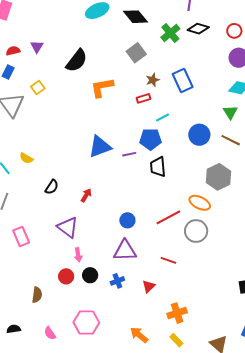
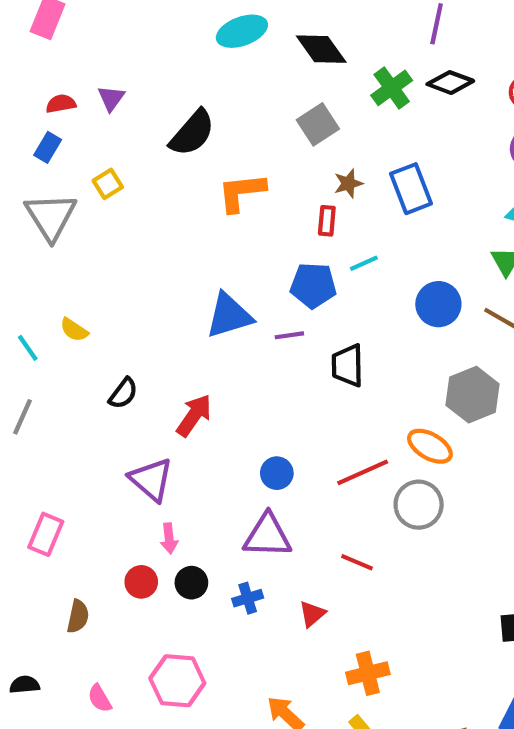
red rectangle: (144, 98) -> (327, 221), turned -72
blue pentagon: (151, 139) -> (313, 285), moved
red arrow: (86, 195) -> (194, 415), size x1.5
pink rectangle: (21, 237) -> (46, 534), moved, turned 42

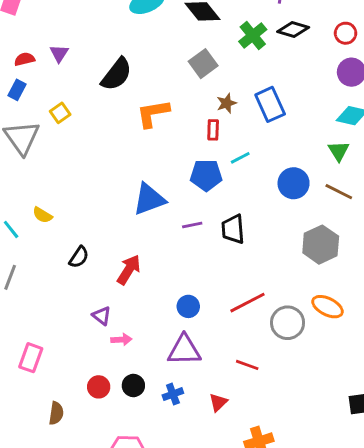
purple line: (289, 335) -> (192, 225), moved
orange ellipse: (430, 446) -> (328, 307), moved
purple triangle: (151, 480) -> (102, 316), size x0.6
pink arrow: (169, 538) -> (121, 340), moved, turned -84

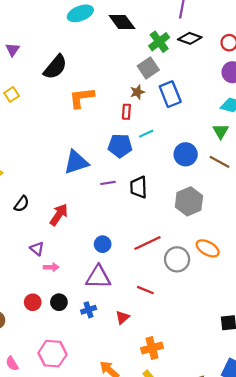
gray square: (203, 64) -> (148, 68), moved
gray hexagon: (321, 245) -> (189, 201), moved

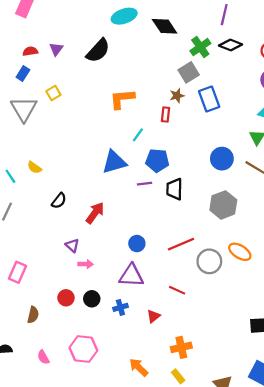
black semicircle: (55, 67) -> (98, 51), moved
cyan line: (146, 134) -> (138, 135), moved, turned -32
blue pentagon: (120, 146) -> (157, 160), moved

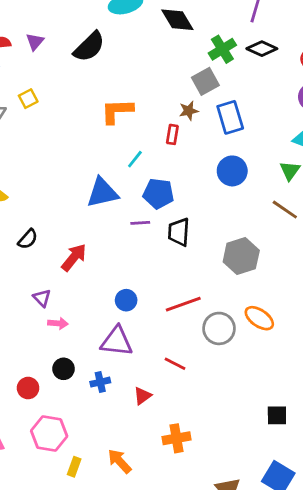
blue circle: (222, 159) -> (232, 171), moved
red circle: (66, 298) -> (28, 388), moved
yellow rectangle: (178, 376) -> (74, 467), moved, turned 56

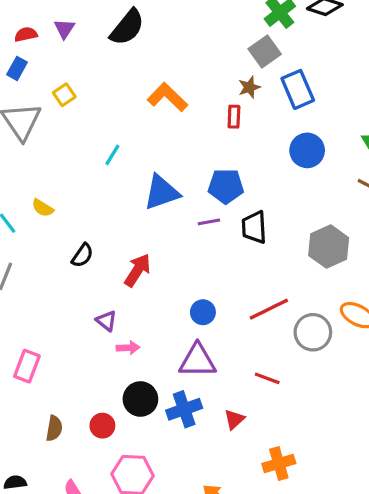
orange L-shape: (117, 111) -> (167, 97), turned 52
cyan line: (135, 159) -> (112, 155), moved
black circle: (64, 369) -> (140, 399), size x1.4
blue cross: (100, 382) -> (184, 409), size x1.5

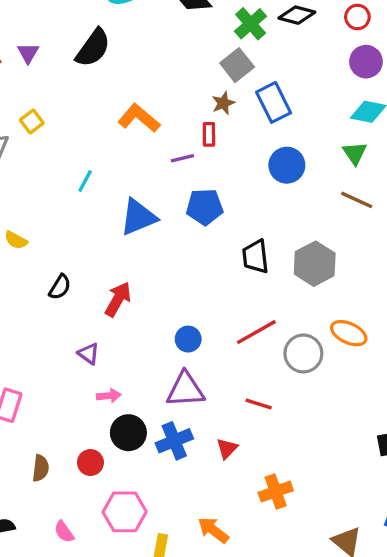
purple line: (209, 222) -> (182, 158), moved
black trapezoid: (254, 227) -> (255, 257), moved
pink arrow: (128, 348) -> (109, 396), moved

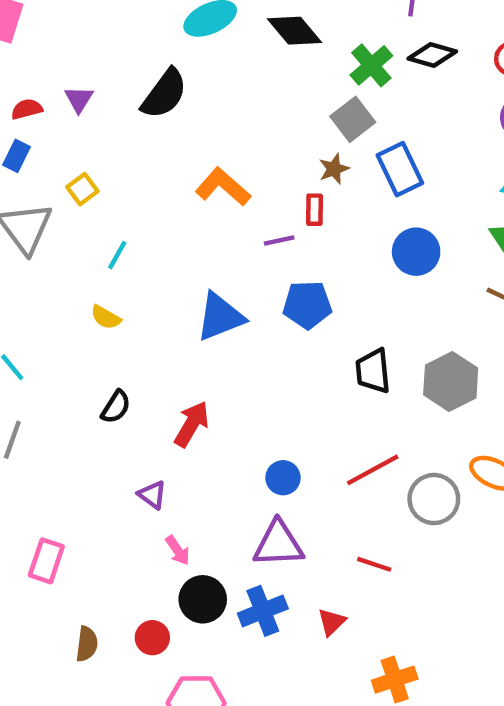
cyan line: (85, 181) -> (117, 255), moved
yellow semicircle: (16, 240) -> (106, 317), moved
pink arrow: (109, 396) -> (178, 550), turned 60

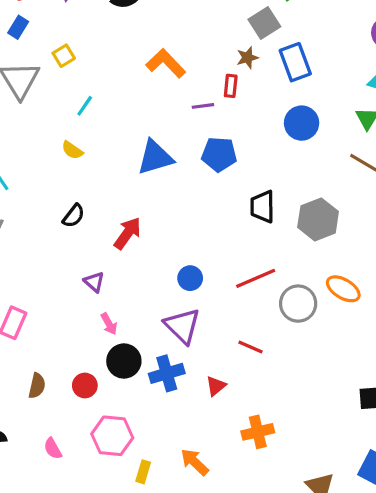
purple triangle: (278, 544) -> (182, 326), turned 42

